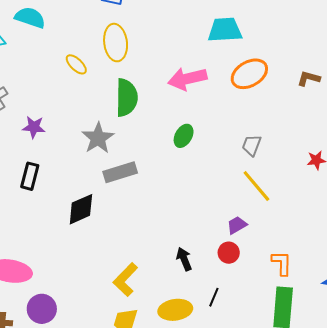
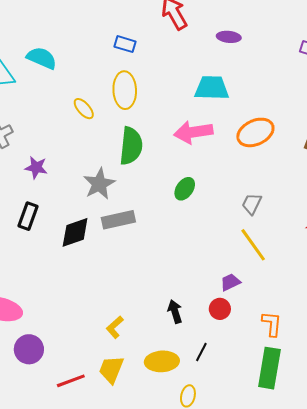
cyan trapezoid: (225, 30) -> (212, 88), moved
black diamond: (81, 209) -> (75, 232), moved
yellow L-shape: (125, 280) -> (115, 327), size x0.7

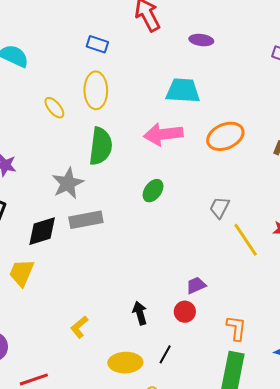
yellow line: (253, 245) -> (246, 240), moved
yellow trapezoid: (111, 369) -> (22, 273), moved

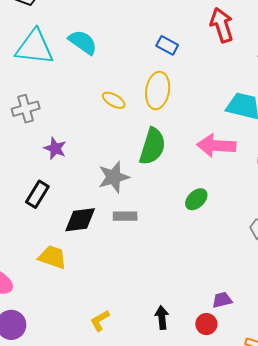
yellow ellipse: (54, 108) -> (114, 100), turned -30
gray rectangle: (86, 220) -> (125, 216), size x0.7
yellow trapezoid: (22, 273) -> (52, 257), turned 76

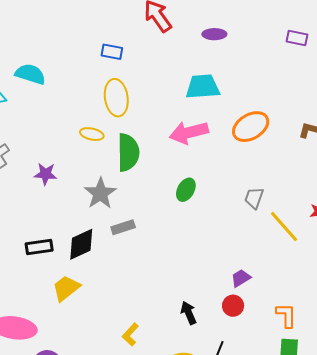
yellow ellipse: (114, 100) -> (92, 134), moved
purple star: (55, 148) -> (46, 174), moved
black rectangle: (37, 194) -> (39, 247), moved, turned 68
yellow trapezoid: (52, 257) -> (66, 288), turned -40

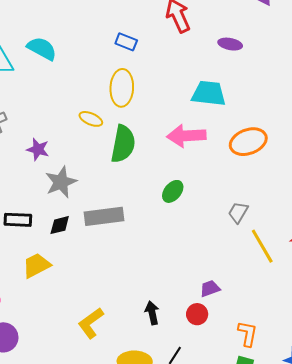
gray star: (100, 193) -> (61, 182), moved
gray rectangle: (123, 227) -> (104, 216), size x1.6
black diamond: (81, 244) -> (60, 225), size x0.7
yellow L-shape: (130, 334) -> (91, 323), size x1.4

